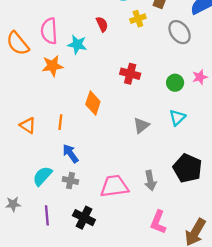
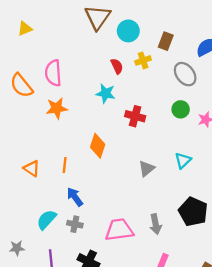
red semicircle: (102, 24) -> (117, 66), moved
cyan star: (77, 44) -> (106, 93), moved
green circle: (175, 83) -> (181, 109), moved

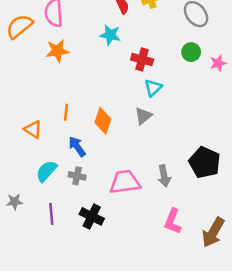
orange semicircle: (21, 85) -> (19, 26), turned 90
orange diamond: (98, 146) -> (103, 121), moved
cyan triangle: (183, 160) -> (153, 88), moved
orange triangle: (32, 168) -> (33, 129), moved
gray triangle: (146, 168) -> (143, 116), moved

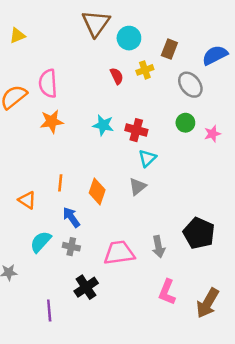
cyan star: (110, 35) -> (103, 125), moved
purple line: (51, 214) -> (49, 310), moved
black cross: (92, 216) -> (86, 287), turned 30

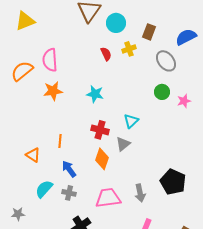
yellow triangle: (17, 36) -> (25, 21), size x1.5
red cross: (136, 130) -> (100, 130), moved
orange diamond: (97, 191) -> (102, 159), moved

